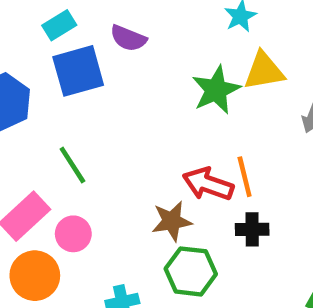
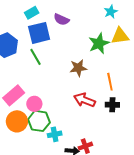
green line: (72, 165) -> (36, 57), moved
red arrow: (208, 184) -> (84, 100), moved
brown star: (172, 221) -> (78, 68), moved
green hexagon: (191, 271) -> (39, 121), moved

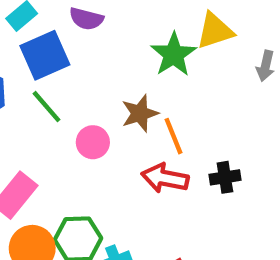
orange line: (110, 82) -> (173, 136), moved
pink circle: (34, 104) -> (93, 142), moved

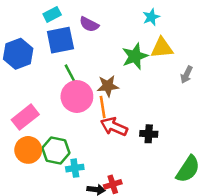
green line: (46, 107) -> (71, 75), moved
orange line: (173, 136) -> (103, 107), moved
pink circle: (93, 142) -> (77, 97), size x1.6

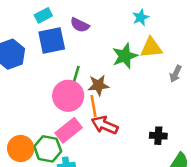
green line: (71, 75) -> (75, 76), moved, turned 45
pink rectangle: (25, 117) -> (69, 130), moved
black cross: (149, 134) -> (158, 136), moved

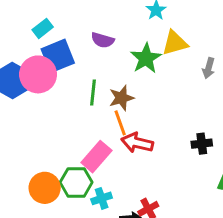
purple semicircle: (80, 25) -> (103, 40), moved
pink circle: (68, 96) -> (38, 74), moved

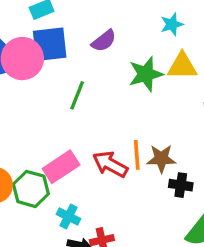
purple semicircle: (103, 40) -> (104, 41), turned -70
brown star: (121, 98) -> (161, 159), moved
orange line: (120, 123) -> (137, 155), moved
cyan cross: (102, 198) -> (69, 217), moved, turned 30

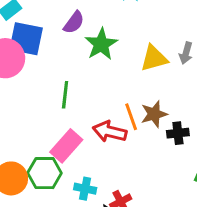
blue square: (50, 44) -> (26, 39), turned 33
yellow triangle: (182, 66) -> (154, 58), moved
green star: (146, 74) -> (101, 44), moved
green line: (77, 95) -> (65, 95), moved

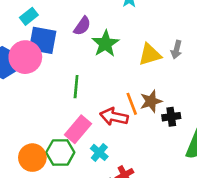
cyan cross: (85, 189) -> (99, 152), moved, turned 30

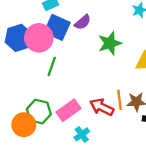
purple semicircle: (82, 26) -> (83, 22), moved
green line: (76, 87) -> (52, 66), moved
green hexagon: (60, 153) -> (39, 112), moved

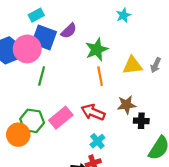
orange line: (120, 100) -> (100, 76), moved
cyan cross: (82, 134) -> (97, 141), moved

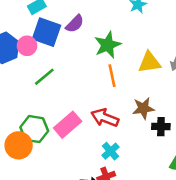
pink circle: (27, 49) -> (27, 46), size x0.6
green line: (42, 76) -> (44, 77), turned 36

